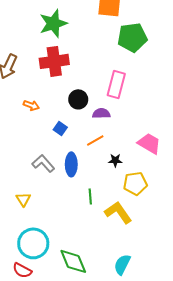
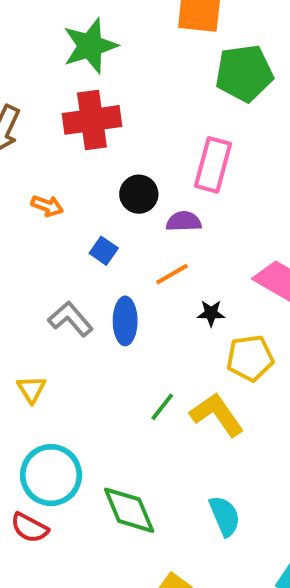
green line: (90, 196) -> (162, 407), moved, turned 42
cyan semicircle: (122, 264) -> (225, 516), turned 130

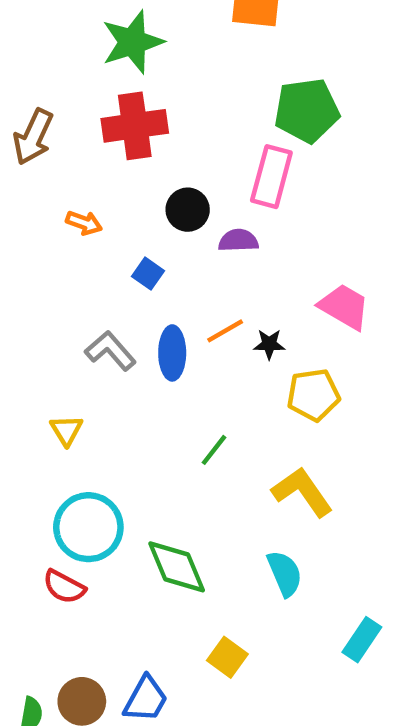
green pentagon: (244, 73) -> (307, 110), moved
orange line: (172, 274) -> (225, 331), moved
yellow L-shape: (217, 415) -> (302, 492), moved

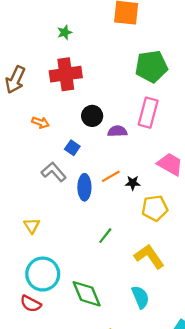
green star: (133, 42) -> (65, 32), size x0.5
pink rectangle: (271, 177) -> (148, 113), moved
gray L-shape: (110, 351) -> (54, 172), moved

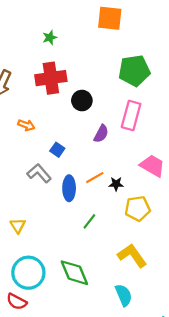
black circle: (92, 116) -> (82, 101), moved
purple semicircle: (117, 131) -> (101, 134), turned 120
green line: (105, 236) -> (89, 221), moved
green diamond: (87, 294) -> (74, 273), moved

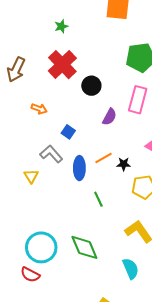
red cross: (51, 78) -> (62, 65), turned -36
green line: (89, 221) -> (98, 199), turned -63
yellow triangle: (18, 226) -> (31, 176), moved

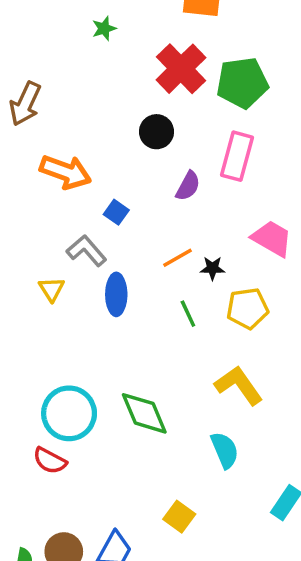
red cross: (62, 65) -> (181, 69), moved
orange arrow: (39, 109) -> (66, 172), size x1.8
blue ellipse: (79, 168) -> (116, 294), moved
green line: (98, 199) -> (188, 314), moved

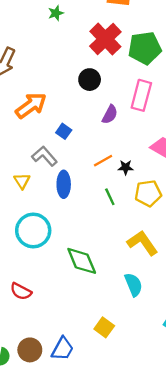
orange arrow: (66, 172) -> (31, 105), turned -56
cyan circle: (69, 413) -> (33, 230), moved

